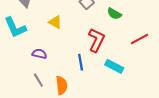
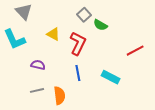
green semicircle: (114, 14) -> (100, 25), moved
red L-shape: (96, 40) -> (78, 43), moved
gray line: (38, 80) -> (37, 90), turned -72

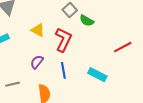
purple semicircle: (38, 65) -> (37, 62), moved, turned -64
gray line: (37, 90) -> (12, 84), moved

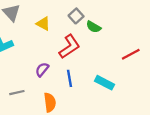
yellow triangle: (38, 30) -> (43, 24), moved
red L-shape: (63, 40) -> (69, 47), turned 30

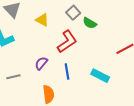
gray line: (17, 93) -> (13, 77), moved

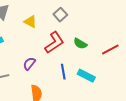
green semicircle: (90, 23) -> (80, 44), moved
blue line: (67, 72) -> (63, 72), moved

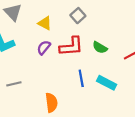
red L-shape: (54, 43) -> (71, 46), turned 30
purple semicircle: (29, 64) -> (44, 48), moved

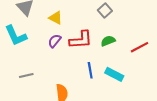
gray square: (78, 16) -> (105, 10), moved
green semicircle: (100, 48) -> (108, 41), turned 128

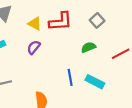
gray square: (105, 10) -> (97, 20), moved
red L-shape: (81, 40) -> (61, 21), moved

